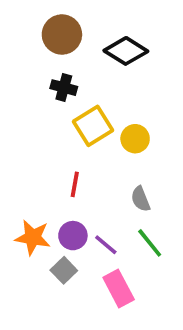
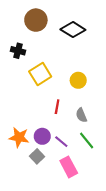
black cross: (64, 88) -> (18, 51), moved
yellow square: (93, 126) -> (40, 74), moved
red line: (75, 184) -> (57, 107), moved

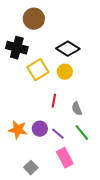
black diamond: (73, 30) -> (68, 49), moved
black cross: (18, 51) -> (17, 48), size x1.5
yellow circle: (78, 80) -> (65, 72), moved
gray square: (37, 156) -> (31, 168), moved

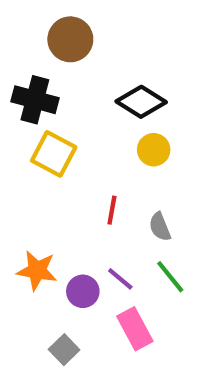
yellow square: (38, 70) -> (54, 154), moved, turned -30
yellow circle: (65, 72) -> (154, 150), moved
purple circle: (40, 129) -> (83, 291), moved

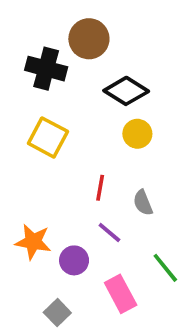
brown circle: (70, 39) -> (89, 39), moved
black cross: (35, 100) -> (46, 69), moved
green line: (170, 277) -> (165, 268), moved
purple line: (120, 279) -> (109, 232), moved

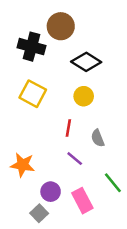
yellow circle: (137, 134) -> (84, 96), moved
purple circle: (74, 260) -> (51, 192), moved

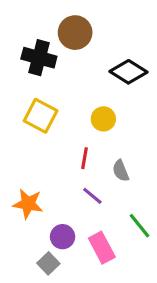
black diamond: (86, 62) -> (128, 72), moved

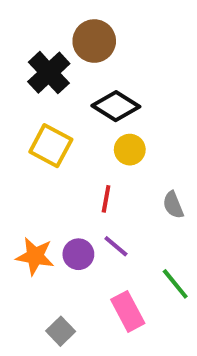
black cross: (39, 58) -> (49, 73), turned 32
black diamond: (128, 72) -> (116, 106), moved
gray semicircle: (121, 171) -> (173, 205), moved
purple circle: (63, 237) -> (78, 254), moved

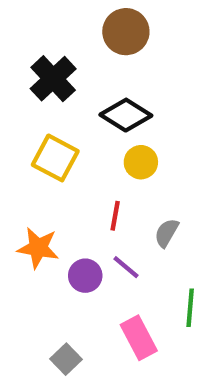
brown circle: (94, 41) -> (126, 32), moved
gray semicircle: (173, 205) -> (167, 233), moved, turned 52
orange star: (35, 256) -> (38, 248), moved
green line: (175, 284) -> (190, 308), turned 44

